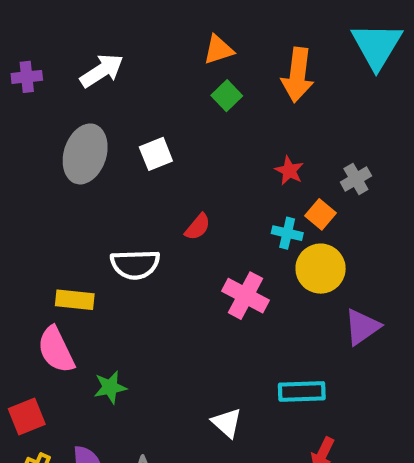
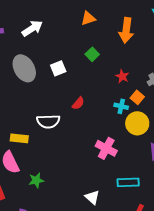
green square: (227, 96) -> (92, 54), moved
gray ellipse: (85, 154) -> (24, 68), turned -48
pink cross: (246, 296) -> (106, 148), moved

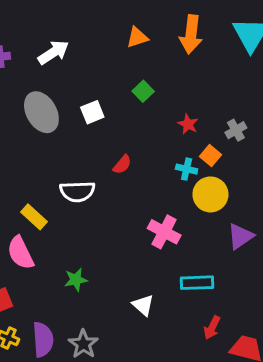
orange arrow: (126, 30) -> (191, 34), moved
yellow rectangle: (19, 138) -> (34, 217), turned 36
green star: (36, 180) -> (76, 280), moved

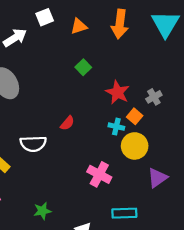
white square: (92, 112) -> (45, 17), moved
red star: (188, 124) -> (117, 92), size x1.5
green star: (76, 280) -> (42, 211), moved

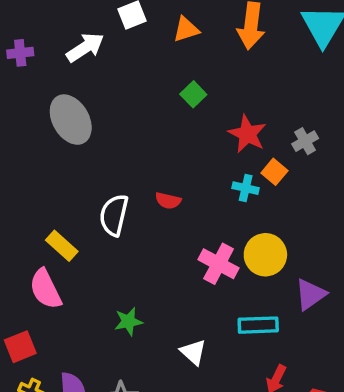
red semicircle: (67, 123) -> (168, 201), moved, turned 63
white semicircle: (33, 144) -> (114, 215), turned 105
yellow circle: (135, 146) -> (265, 255), moved
purple triangle: (157, 178) -> (310, 294), moved

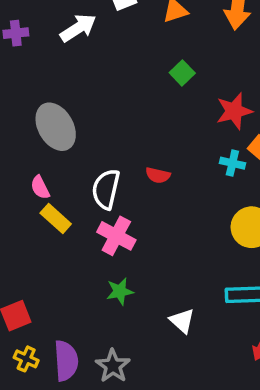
gray ellipse: (71, 120) -> (56, 127), moved
red star: (247, 134) -> (234, 111), turned 30
pink cross: (219, 264) -> (116, 236), moved
pink semicircle: (45, 289) -> (40, 187), moved, size x0.6

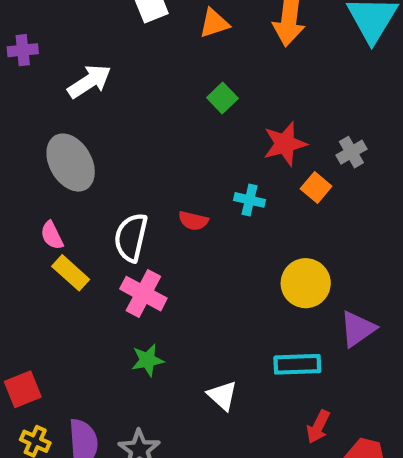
white arrow: (78, 28) -> (89, 81), moved
cyan cross: (232, 163) -> (249, 200), moved

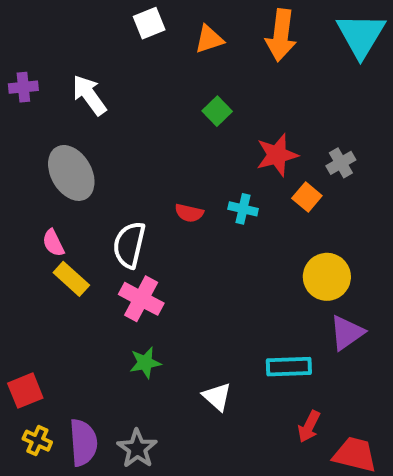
purple cross: (23, 50) -> (23, 87), moved
white arrow: (89, 81) -> (89, 95), turned -93
red semicircle: (193, 221) -> (189, 213), moved
yellow circle: (306, 283) -> (327, 277), moved

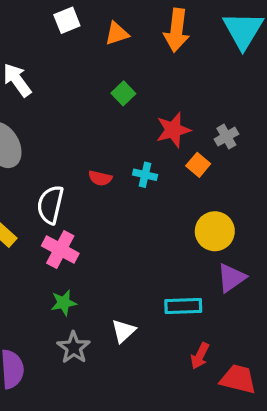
white triangle: (217, 397) -> (123, 331), turned 35
gray star: (137, 449) -> (74, 348), moved

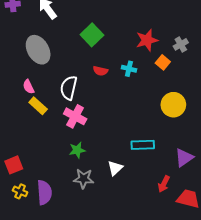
green square: (123, 93) -> (92, 35), moved, size x1.5
purple triangle: (231, 278) -> (184, 158), moved
cyan rectangle: (183, 306) -> (143, 145), moved
gray star: (74, 348) -> (84, 179), turned -30

